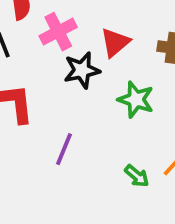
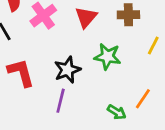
black star: (82, 70) -> (67, 70), moved

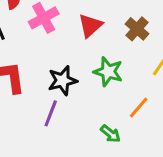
brown cross: (128, 15) -> (137, 29), turned 35
orange line: (143, 99) -> (139, 108), moved

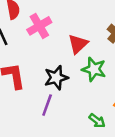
red triangle: (90, 26) -> (78, 44), moved

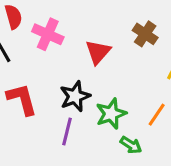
pink cross: (39, 26) -> (48, 34), turned -30
green star: (94, 69) -> (111, 114), moved, turned -30

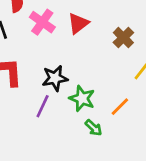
red triangle: (98, 52) -> (78, 23), moved
green star: (111, 114) -> (82, 98), turned 30

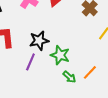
orange line: (120, 107) -> (90, 72), moved

